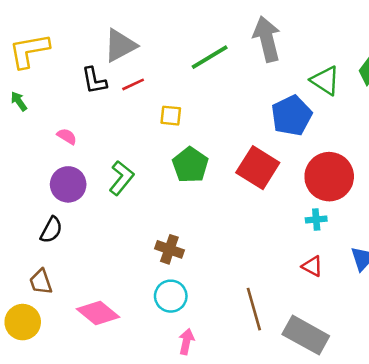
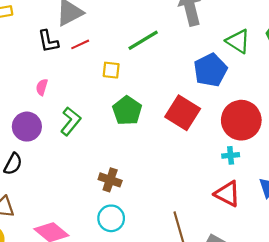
green line: (210, 57) -> (143, 40), moved
pink semicircle: (67, 136) -> (42, 87), moved, turned -105
red triangle: (312, 266) -> (227, 194), size x1.5

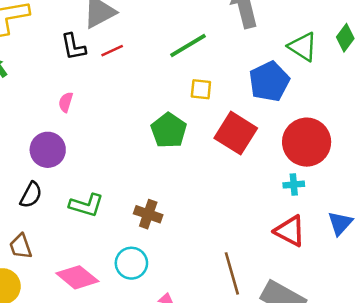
yellow square: (111, 70) -> (201, 89), moved
green L-shape: (71, 121) -> (86, 205), moved, turned 68
cyan circle: (111, 218) -> (131, 263), moved

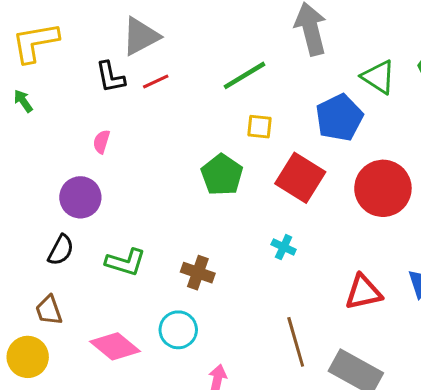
cyan cross: (294, 185) -> (284, 247), moved, turned 30
red triangle: (290, 231) -> (363, 292), turned -40

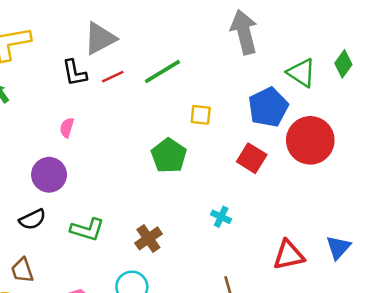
green line: (244, 75) -> (162, 72), moved
red square: (300, 178) -> (252, 158), moved, size x0.7
red circle: (383, 188) -> (310, 140), moved
black semicircle: (61, 250) -> (32, 219), turned 36
brown cross: (198, 273) -> (148, 238), turned 36

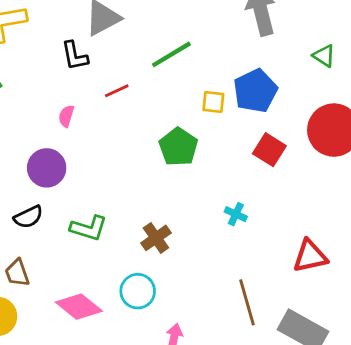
green triangle: (301, 73) -> (324, 56), size x0.7
red line: (113, 77) -> (117, 91), moved
blue pentagon: (268, 107) -> (255, 91), moved

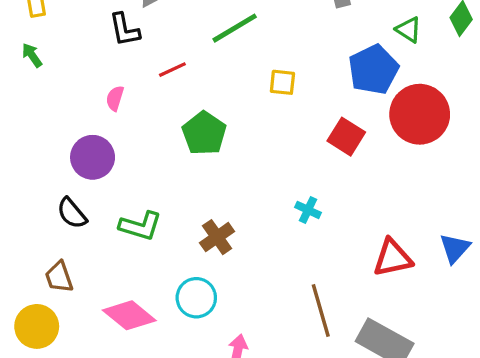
blue pentagon: (255, 91) -> (373, 70), moved
green pentagon: (178, 147) -> (204, 133), moved
black semicircle: (28, 217) -> (72, 213), turned 76

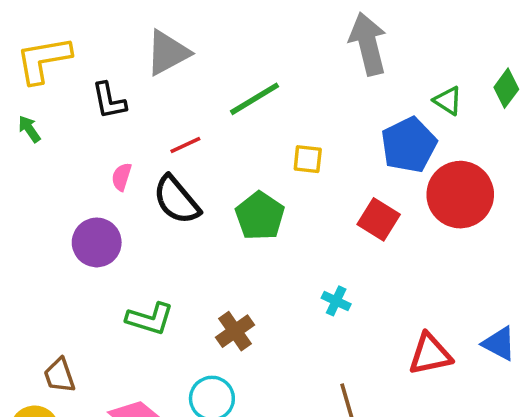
black L-shape: (124, 30) -> (109, 101), moved
green pentagon: (204, 133) -> (260, 216), moved
black semicircle: (72, 213) -> (176, 200), moved, size x1.4
blue triangle: (455, 248) -> (499, 344), turned -44

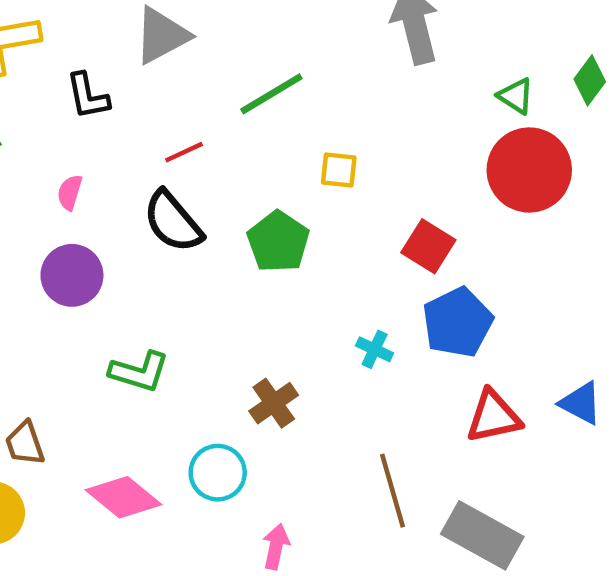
blue pentagon: (409, 145) -> (458, 322), moved
pink semicircle: (122, 177) -> (70, 192), moved
red circle: (460, 195) -> (529, 170), moved
brown cross: (235, 331) -> (274, 403), moved

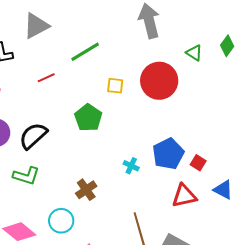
red circle: (529, 170) -> (159, 81), moved
black semicircle: (173, 222) -> (33, 136), moved, turned 88
red square: (428, 246) -> (198, 163), moved, size x0.7

